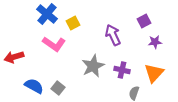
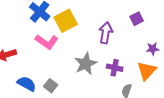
yellow square: (73, 23) -> (66, 21), size x1.6
purple arrow: (113, 35) -> (106, 33), turned 35
purple star: (155, 42) -> (153, 49), moved

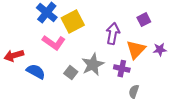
orange triangle: (147, 71) -> (136, 50), moved
blue semicircle: (27, 84) -> (36, 72), moved
gray square: (51, 86) -> (71, 73), moved

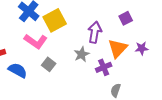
gray star: (93, 65) -> (82, 54), moved, size x0.7
purple cross: (122, 69) -> (104, 67), turned -35
gray square: (71, 73) -> (49, 64), moved

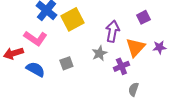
pink L-shape: (36, 41) -> (35, 38), moved
gray square: (49, 64) -> (66, 63), turned 32

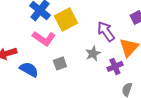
purple arrow: (112, 31) -> (106, 31), turned -45
pink L-shape: (35, 38) -> (44, 38), moved

